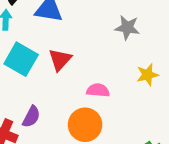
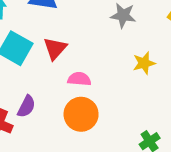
pink semicircle: (98, 90) -> (79, 79), moved

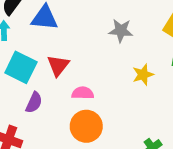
purple semicircle: (26, 106) -> (34, 103), moved

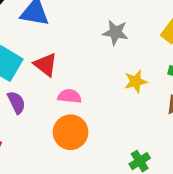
red triangle: (58, 65) -> (45, 65), turned -35
purple semicircle: (34, 103) -> (16, 102), turned -55

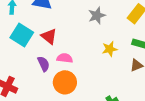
gray star: (116, 32) -> (97, 16), turned -30
purple semicircle: (16, 102) -> (44, 64), moved

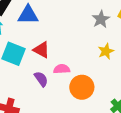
gray star: (97, 16) -> (101, 19), moved
orange circle: (65, 82) -> (82, 87), moved

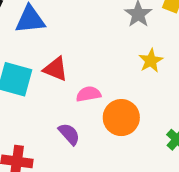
purple semicircle: (41, 79) -> (69, 134), moved

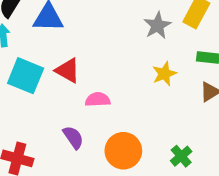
orange circle: (121, 118) -> (123, 151), moved

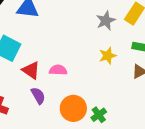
red triangle: (68, 70) -> (31, 70), moved
green cross: (181, 156) -> (99, 115), moved

